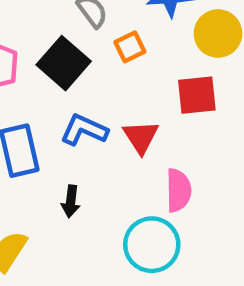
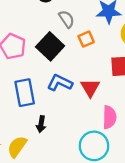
black arrow: (71, 201) -> (41, 124), moved

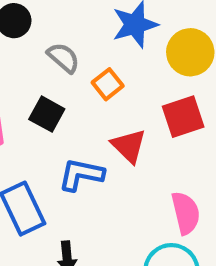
black square: (50, 46) -> (47, 114), size x0.7
red triangle: (90, 88) -> (129, 146), moved

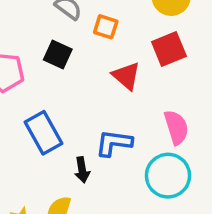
orange square: (108, 84) -> (106, 27), turned -30
blue L-shape: (81, 175) -> (114, 143), moved

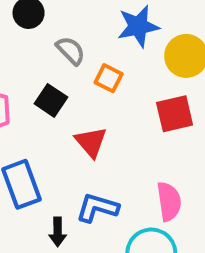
red triangle: (126, 76) -> (91, 142), moved

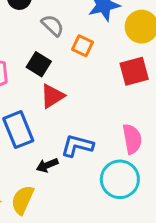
red triangle: (91, 142) -> (52, 96), moved, turned 40
black arrow: (58, 232) -> (47, 165), turned 70

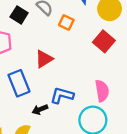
black square: (39, 64) -> (19, 15), moved
red square: (134, 71) -> (104, 41), turned -35

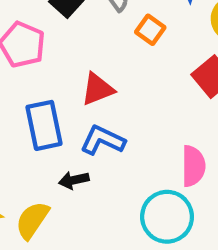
blue L-shape: (62, 95) -> (103, 140), moved

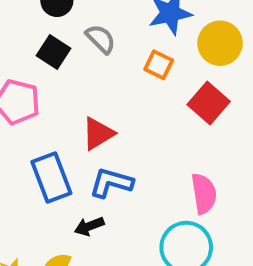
orange square: (150, 30) -> (159, 65), moved

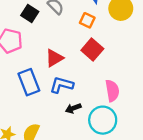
red square: (209, 103) -> (92, 49), moved
black arrow: (89, 226) -> (73, 108), moved

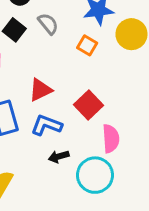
red square: (92, 49) -> (89, 105), moved

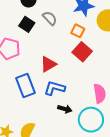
red square: (89, 105) -> (82, 52), moved
black arrow: (59, 156) -> (65, 109), turned -144

